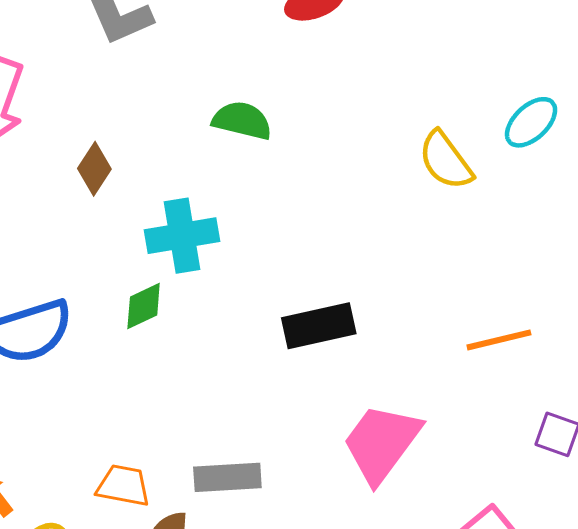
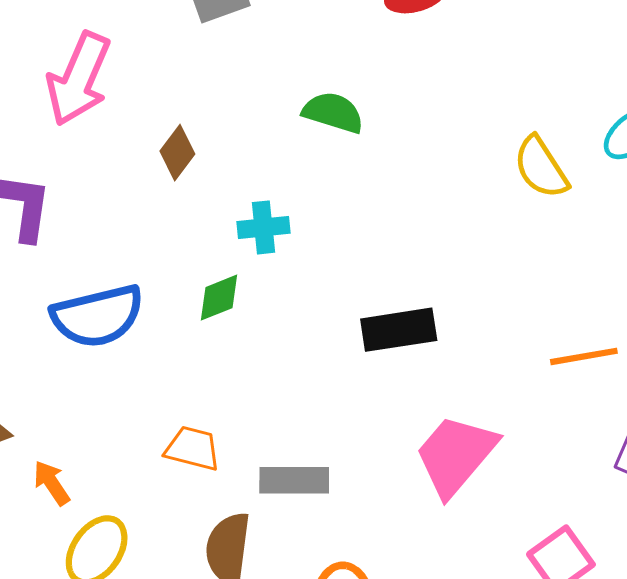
cyan cross: (182, 236) -> (263, 227), size x0.7
orange trapezoid: (123, 486) -> (193, 448), moved

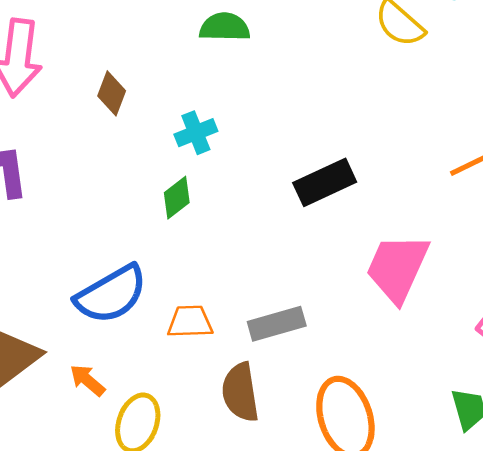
blue semicircle: (98, 316) -> (111, 294), moved

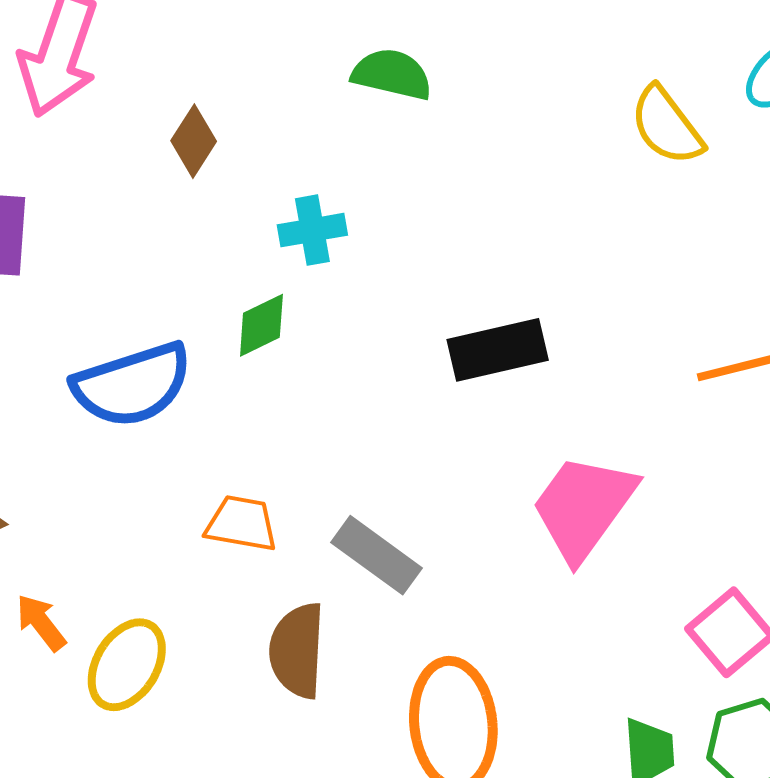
blue semicircle: (111, 294) -> (132, 385), moved
gray rectangle: (277, 324) -> (376, 555), turned 40
orange arrow: (87, 380) -> (41, 622), moved

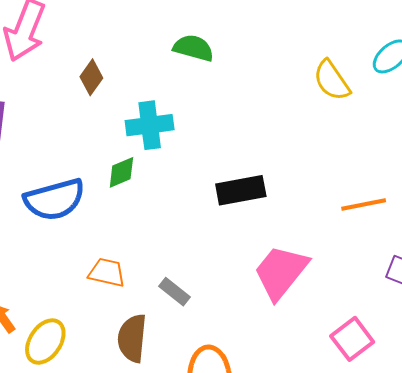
cyan cross: (312, 230) -> (150, 125), size x1.4
gray rectangle: (376, 555) -> (175, 292), size x0.7

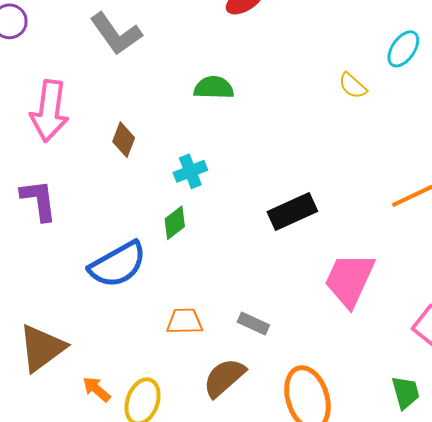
yellow semicircle: (332, 80) -> (353, 86), size x0.7
cyan cross: (150, 125) -> (190, 171), size x0.7
brown semicircle: (132, 338) -> (224, 378), turned 57

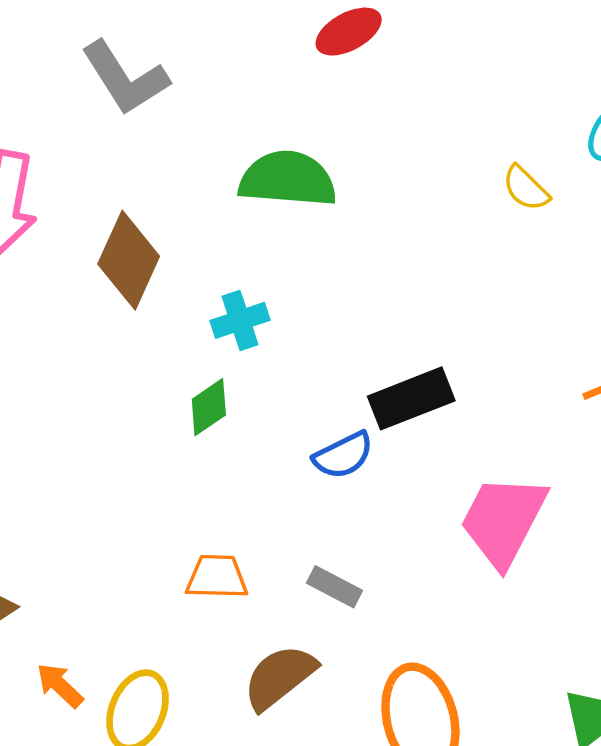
green semicircle: (214, 88) -> (288, 179), size x1.4
brown diamond: (124, 140) -> (129, 260), size x1.6
blue semicircle: (118, 264) -> (343, 455), moved, size x0.6

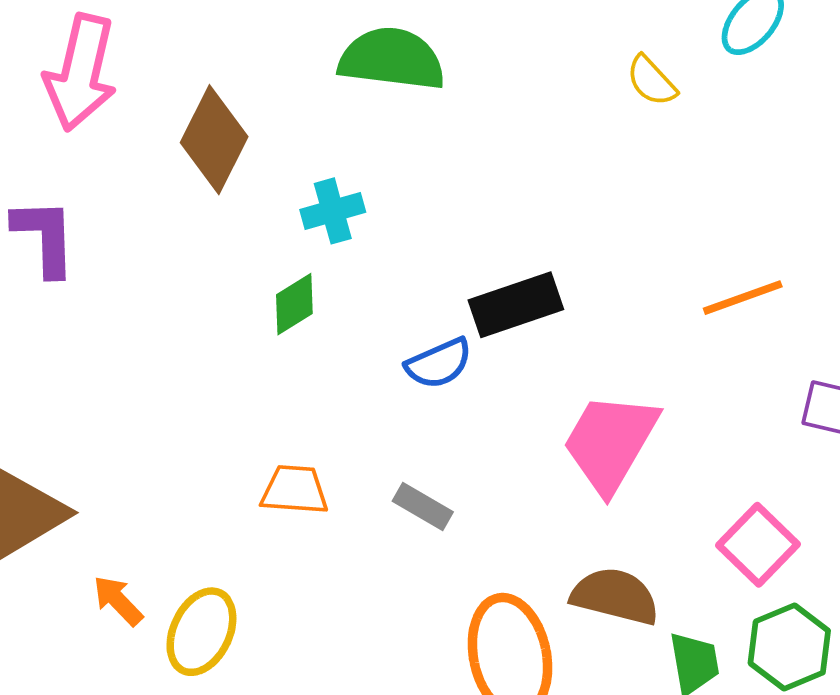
brown semicircle: (280, 677) -> (615, 596), moved, turned 50

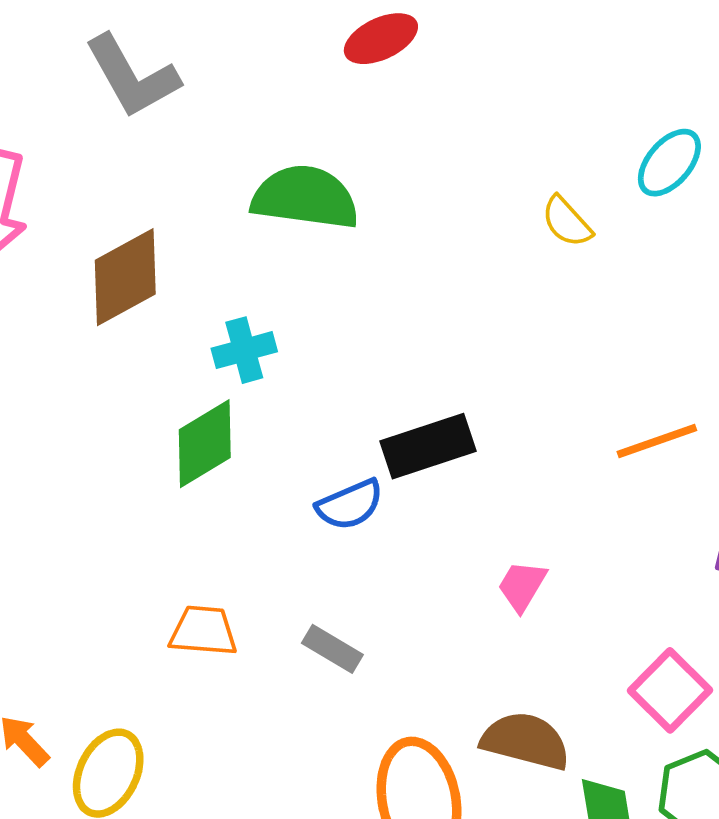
brown diamond: (214, 140) -> (125, 277), turned 34
green diamond: (294, 304) -> (205, 444), size x1.4
pink trapezoid: (610, 442) -> (522, 586), size x0.5

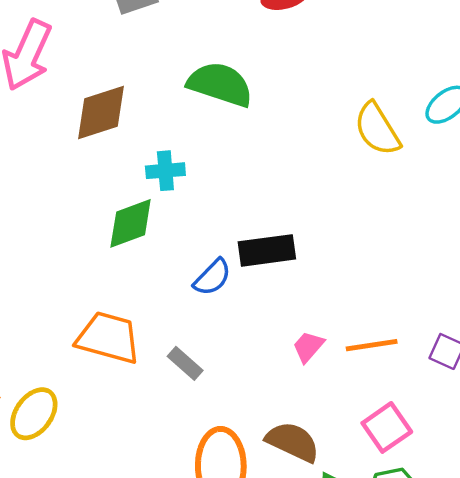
yellow semicircle: (567, 222) -> (377, 129), size x1.6
orange line: (657, 441) -> (372, 345), moved
blue semicircle: (350, 505) -> (212, 277), turned -33
orange trapezoid: (203, 631) -> (108, 338), size x1.5

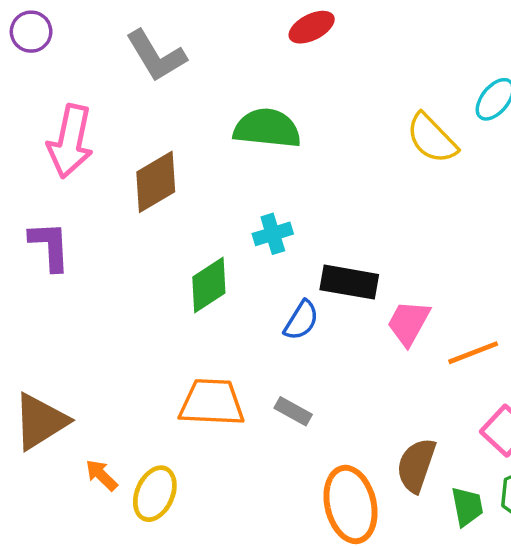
cyan cross: (165, 171) -> (273, 234), moved
black rectangle: (267, 250) -> (349, 282), turned 30
pink trapezoid: (308, 347) -> (408, 323), moved, size x1.4
brown semicircle: (293, 442) -> (416, 465), turned -84

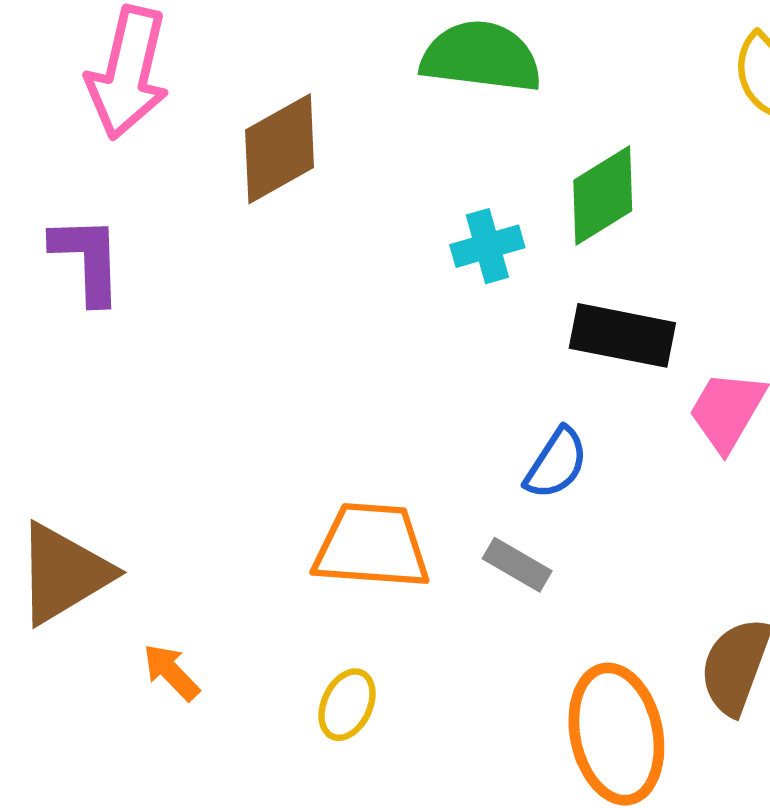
green diamond: (209, 285) -> (603, 196), moved
blue semicircle: (301, 320) -> (556, 463), moved
yellow ellipse: (155, 494) -> (347, 705), moved, size x0.7

